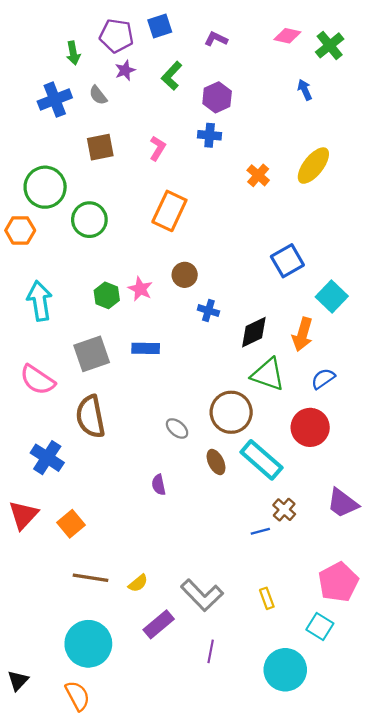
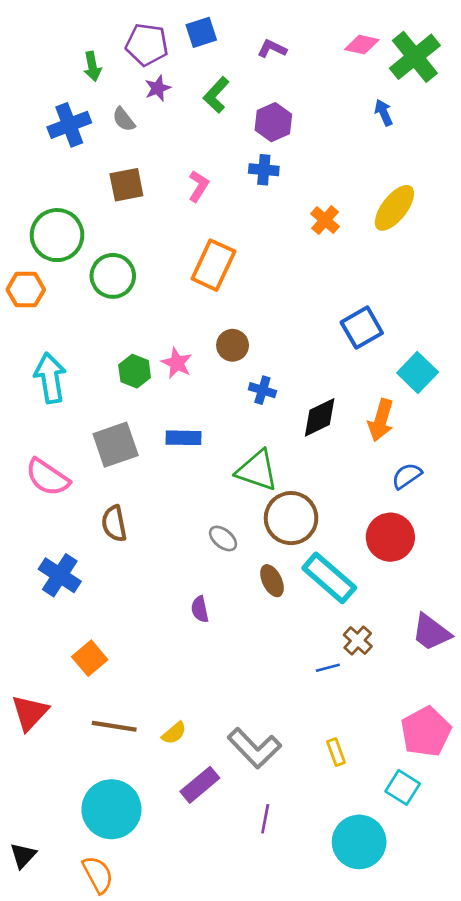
green cross: (330, 45) -> (415, 57), size x1.4
green triangle: (268, 374) -> (257, 470), moved
brown semicircle: (90, 417) -> (114, 524), size x0.7
red triangle: (23, 515) -> (30, 713), moved

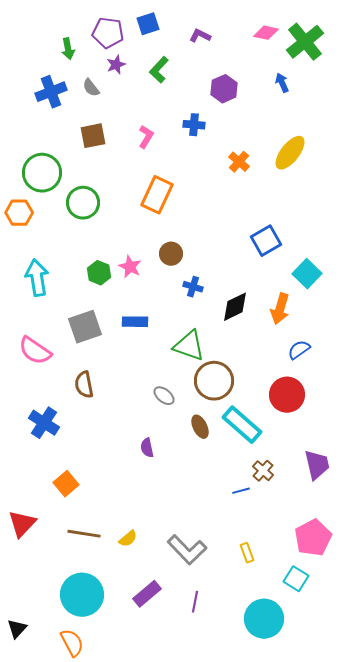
purple hexagon: (273, 122) -> (224, 89), moved
purple trapezoid: (431, 632) -> (317, 465), turned -140
purple rectangle: (200, 785) -> (147, 594), moved

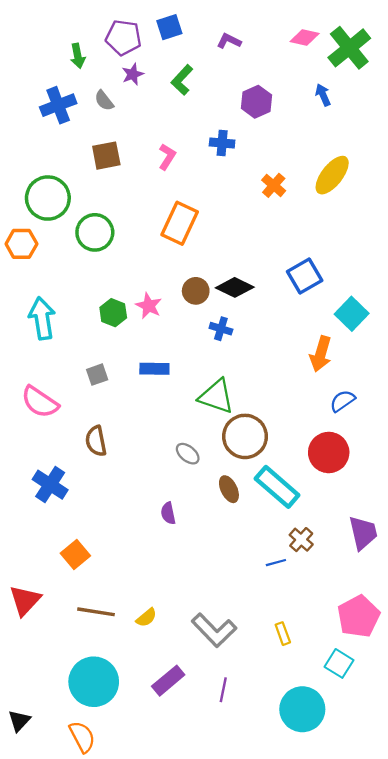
black diamond: (235, 307) -> (235, 287), moved, turned 52
gray square: (85, 327) -> (97, 375), size x0.6

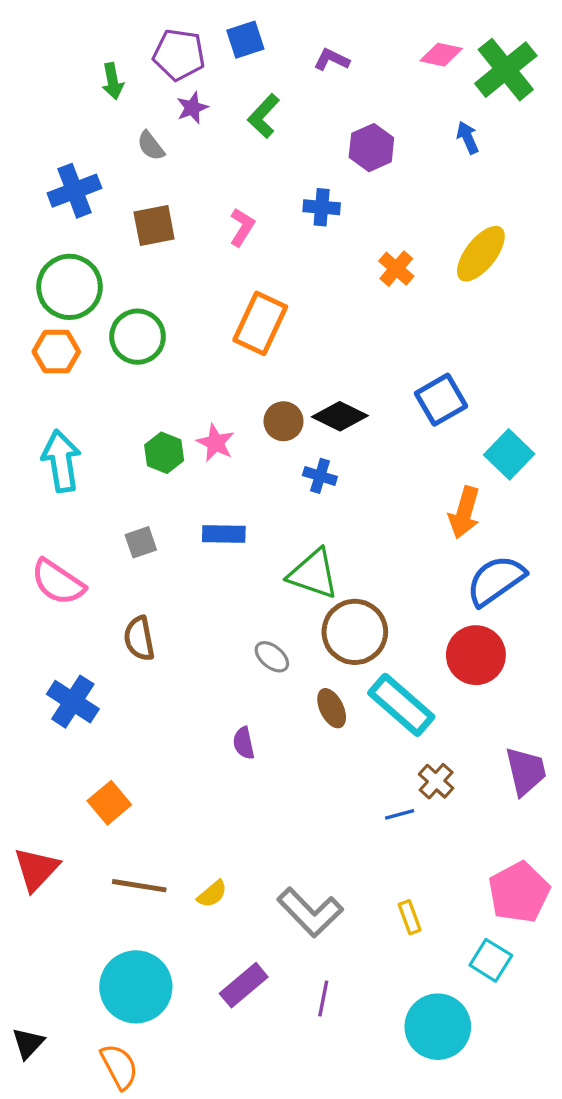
blue cross: (58, 105) -> (74, 191), moved
orange hexagon: (21, 244) -> (56, 352), moved
blue semicircle: (342, 401) -> (496, 580), size x1.6

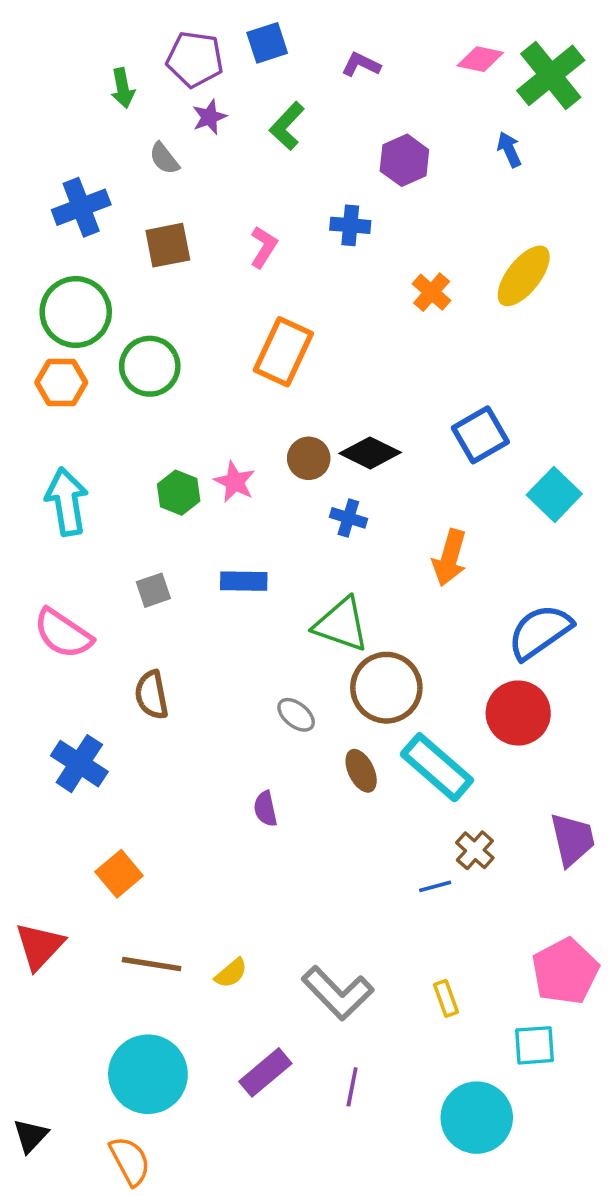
orange arrow: (464, 512) -> (450, 558), moved
cyan square: (491, 960) -> (534, 1045), turned -36

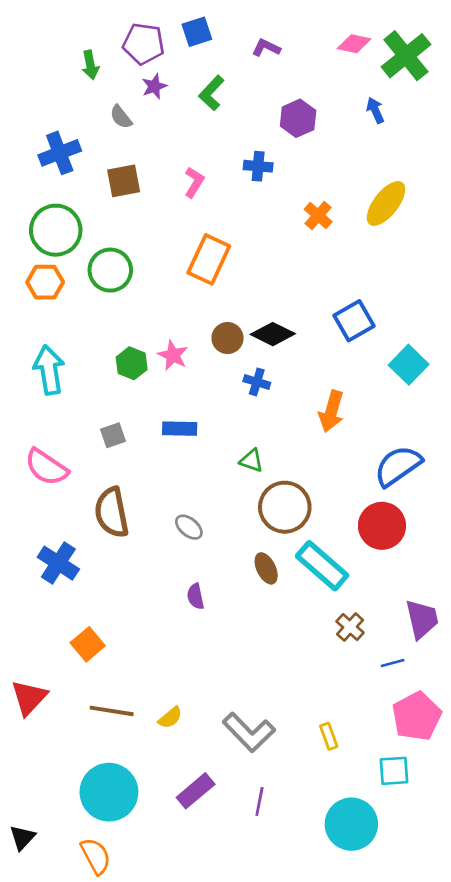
green triangle: (341, 624) -> (251, 461), size x0.6
brown semicircle: (152, 695) -> (112, 512), size x1.4
gray ellipse: (296, 715) -> (189, 527), moved
blue line: (435, 886) -> (393, 663), moved

